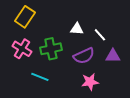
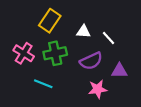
yellow rectangle: (25, 17) -> (50, 21), moved
purple triangle: (113, 56) -> (119, 71), moved

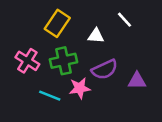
white line: (109, 38) -> (125, 20), moved
pink star: (98, 89) -> (80, 88), moved

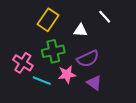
pink cross: (27, 61) -> (23, 63), moved
purple triangle: (137, 81) -> (94, 83), moved, turned 35

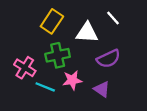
white triangle: (81, 30) -> (87, 33), size x1.5
purple semicircle: (88, 59) -> (109, 59), moved

